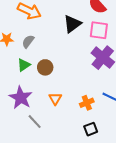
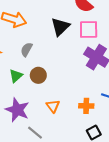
gray semicircle: (28, 41) -> (27, 49), moved
orange cross: (87, 103) -> (86, 106), turned 32

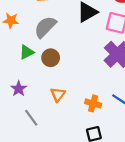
gray semicircle: (27, 49) -> (45, 27), size x1.5
purple star: (17, 110) -> (19, 89), size x0.6

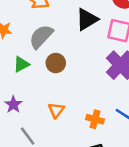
brown circle: (51, 58) -> (56, 63), moved

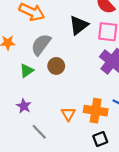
orange triangle: (56, 110) -> (68, 114), moved
orange cross: (95, 119) -> (96, 111), size x1.5

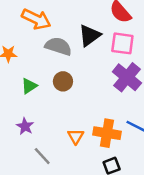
gray semicircle: (41, 45) -> (58, 46), moved, turned 70

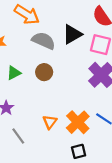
orange cross: (107, 133) -> (78, 122), turned 30

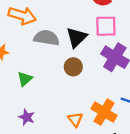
black triangle: (72, 34) -> (77, 37), moved
brown circle: (44, 72) -> (73, 67), moved

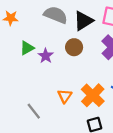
purple star: (27, 117) -> (46, 56), moved

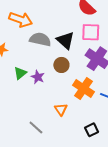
black triangle: (83, 21) -> (65, 40), turned -36
orange cross: (93, 95) -> (83, 88), moved

